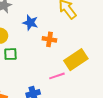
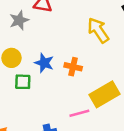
blue star: (30, 23) -> (44, 63), moved

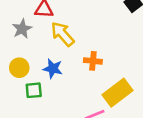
yellow arrow: (98, 30) -> (63, 34), moved
orange cross: (73, 67) -> (93, 61), moved

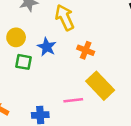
yellow rectangle: (117, 93) -> (100, 86), turned 68

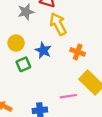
green square: (23, 62) -> (23, 64), turned -32

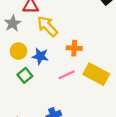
yellow circle: (16, 43) -> (18, 51), moved
pink line: (68, 96) -> (67, 75), moved

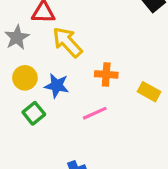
yellow rectangle: (96, 74) -> (149, 92), moved, size x0.6

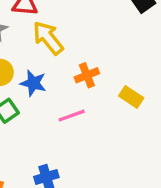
orange cross: (106, 74) -> (87, 75), turned -30

